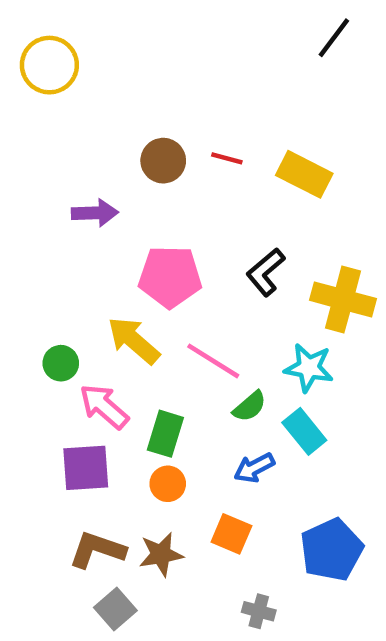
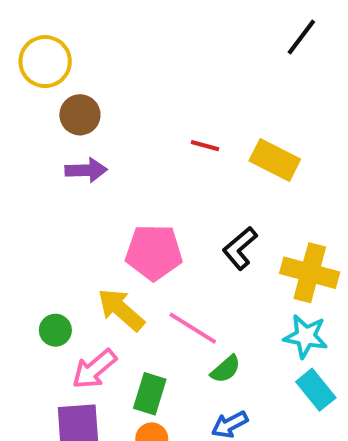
brown circle: (163, 161) -> (80, 115), moved
purple arrow: (95, 213) -> (86, 170), moved
cyan star: (309, 368) -> (306, 336), moved
pink arrow: (104, 406) -> (94, 369), turned -81
cyan rectangle: (304, 431) -> (316, 390), moved

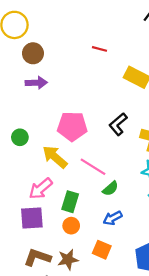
red line: (205, 146) -> (100, 49), moved
green circle: (55, 330) -> (20, 137), moved

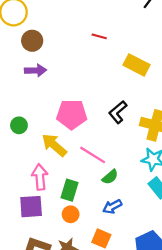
pink arrow: (41, 189) -> (40, 177), turned 125

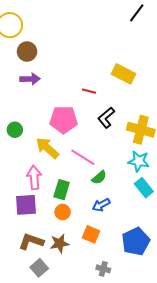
red line: (99, 36) -> (89, 91), moved

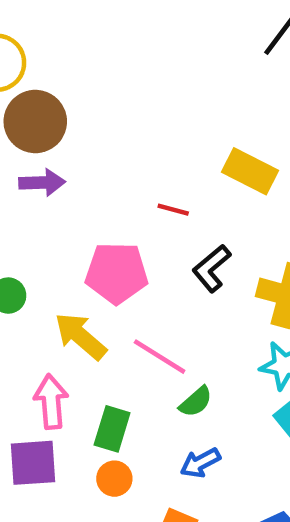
brown circle: (27, 52) -> (35, 122), size x1.4

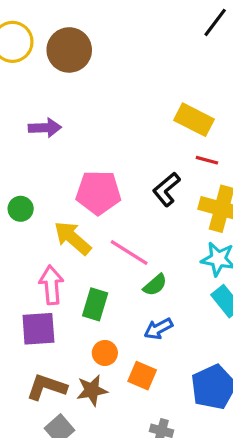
brown circle: (35, 122) -> (69, 50), moved
red line: (173, 210) -> (207, 160), moved
orange circle: (114, 479) -> (105, 353), moved

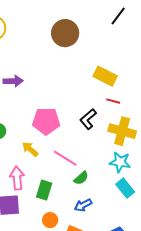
brown circle: (69, 50) -> (65, 33), moved
yellow arrow: (72, 238) -> (30, 149), size x0.7

